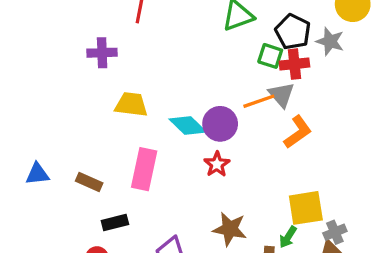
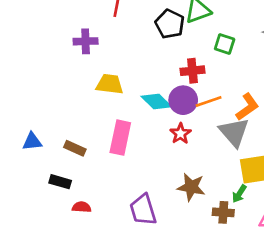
black pentagon: (293, 32) -> (170, 24), moved
red cross: (294, 64) -> (193, 71), moved
gray triangle: (282, 95) -> (234, 132), moved, size x1.4
orange line: (259, 101) -> (209, 101), moved
black rectangle: (115, 222) -> (60, 182), moved, turned 30

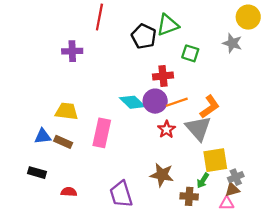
yellow trapezoid: (110, 84) -> (67, 111), moved
red star: (180, 134) -> (166, 129), moved
blue triangle: (32, 142) -> (43, 136), moved
black rectangle: (60, 182) -> (37, 173), moved

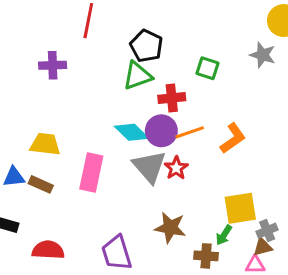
green triangle: (168, 25) -> (138, 76), moved
gray triangle: (198, 128) -> (149, 167), moved
red semicircle: (69, 192) -> (48, 250), size x1.5

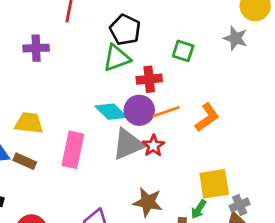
gray triangle: (149, 167) -> (128, 144), turned 48

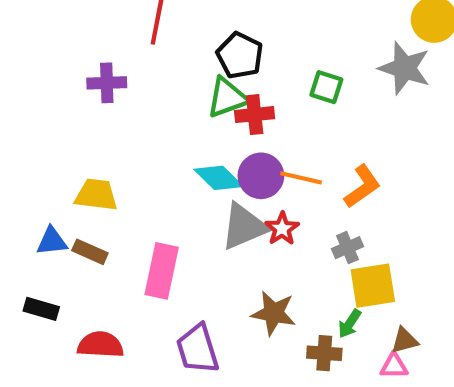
gray star: (235, 38) -> (405, 68), size x1.4
red cross: (149, 79) -> (255, 115), moved
orange line: (166, 112) -> (301, 178), turned 32
pink rectangle: (73, 150) -> (162, 271), moved
gray cross: (240, 205) -> (348, 248), moved

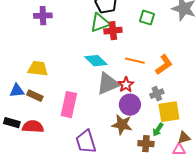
purple circle: (261, 176) -> (130, 105), moved
red semicircle: (100, 345) -> (33, 127), moved

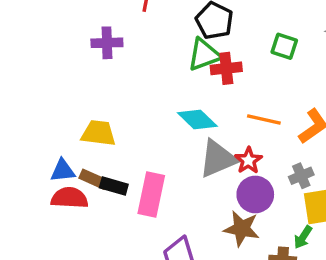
black rectangle: (12, 123) -> (114, 186), moved
red semicircle: (33, 127) -> (69, 198), moved

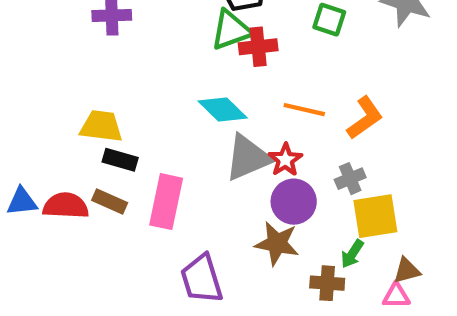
blue triangle: (63, 171) -> (22, 202), moved
brown rectangle: (93, 179) -> (110, 202), moved
black rectangle: (114, 186) -> (120, 160), moved

